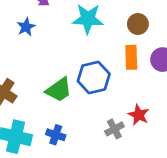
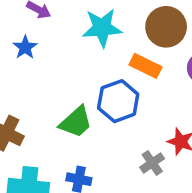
brown circle: (138, 24) -> (166, 27), size x1.5
orange rectangle: (131, 57) -> (146, 66), moved, turned -55

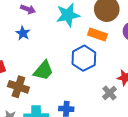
green trapezoid: (76, 122) -> (43, 71), moved

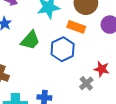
green trapezoid: (43, 71) -> (30, 40), moved

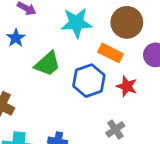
red star: (102, 69) -> (127, 86), moved

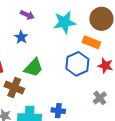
green trapezoid: (47, 64) -> (33, 68), moved

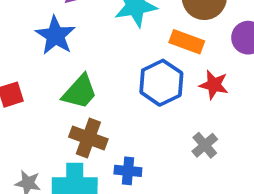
blue star: (21, 37) -> (55, 35), size x1.5
brown cross: (14, 87) -> (88, 138), moved

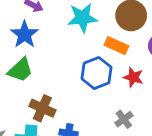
green trapezoid: (80, 92) -> (20, 70), moved

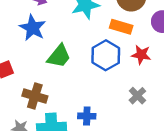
green trapezoid: (20, 70) -> (59, 56), moved
brown cross: (42, 108) -> (35, 96), moved

